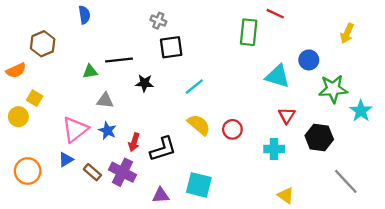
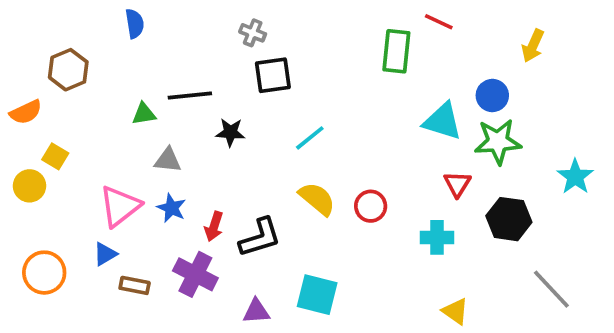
yellow arrow: (347, 33) -> (533, 46), moved
green star: (333, 89) -> (498, 142), moved
brown rectangle: (92, 172) -> (135, 285), moved, turned -30

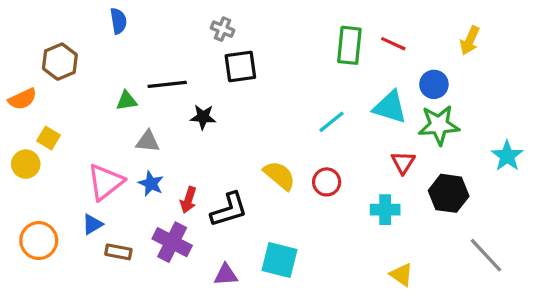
red line: (439, 22) -> (393, 44), moved
cyan line: (310, 138) -> (331, 122), moved

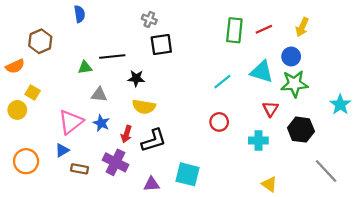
yellow arrow: (470, 40) -> (302, 27), moved
red line: (393, 44) -> (264, 29), turned -49
yellow semicircle: (279, 175) -> (144, 107), moved, turned 150

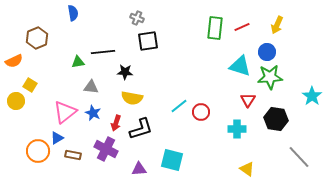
cyan line: (222, 82) -> (179, 106), moved
orange circle: (26, 161) -> (38, 151), moved

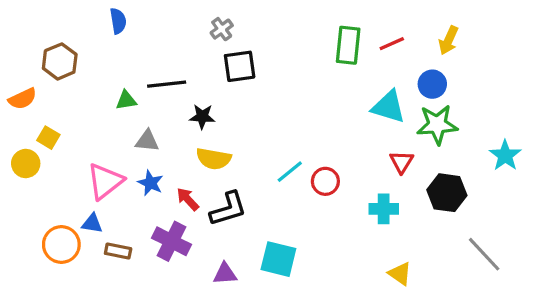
gray cross: (137, 18) -> (222, 29), turned 32
red arrow: (116, 123) -> (188, 199), turned 119
blue triangle: (57, 138) -> (92, 223), turned 40

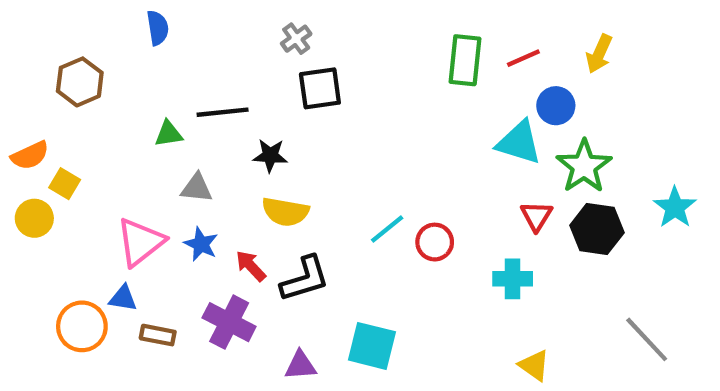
blue circle: (432, 84) -> (556, 106), moved
orange semicircle: (22, 99) -> (30, 155), moved
green star: (437, 125) -> (584, 166), turned -30
black hexagon: (447, 193) -> (597, 229), moved

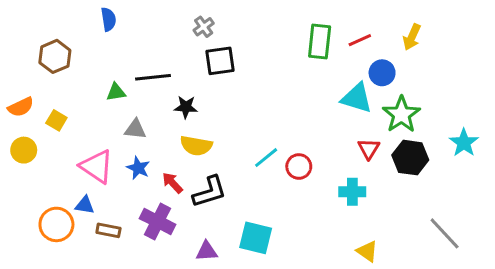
yellow square: (65, 184) -> (56, 120), moved
pink triangle: (140, 242) -> (97, 166), turned -48

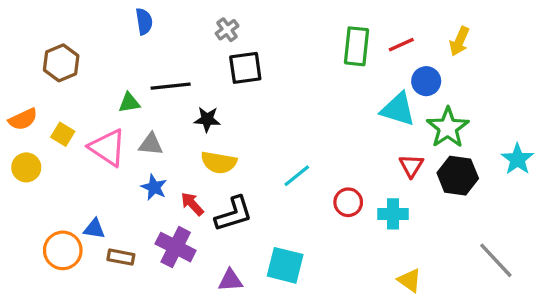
blue semicircle: (108, 19) -> (144, 21), moved
pink triangle: (97, 166) -> (108, 148), moved
red circle: (299, 166) -> (348, 202), moved

